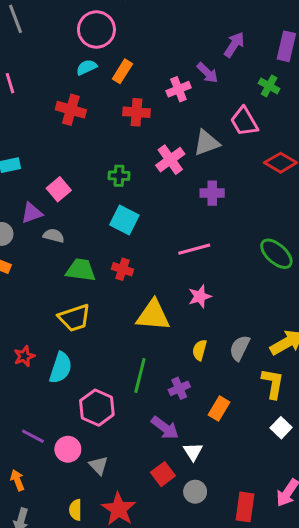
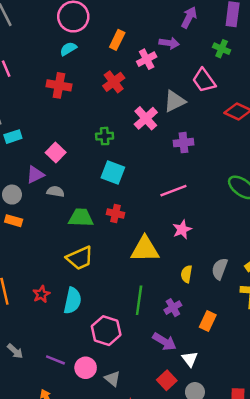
orange rectangle: (122, 71) -> (117, 40), moved
purple arrow: (207, 73) -> (169, 43), turned -30
red cross: (137, 112) -> (114, 82), turned -35

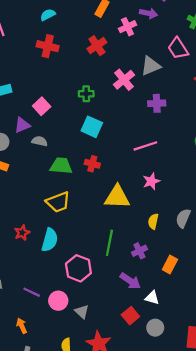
cyan semicircle: (68, 49) -> (48, 15), moved
white triangle: (190, 359) -> (152, 298), turned -40

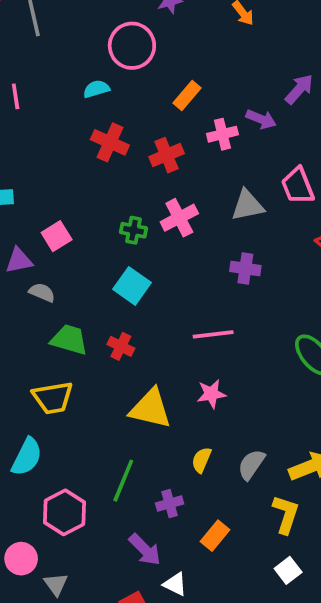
red cross: (48, 46) -> (110, 142), moved
pink cross: (124, 80) -> (179, 218), moved

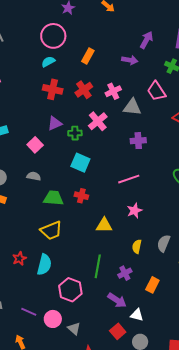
cyan semicircle: (96, 89) -> (48, 62), moved
pink cross: (222, 134) -> (113, 91), moved
gray triangle: (247, 205) -> (132, 107), turned 30
purple triangle: (19, 261) -> (55, 123), moved
yellow triangle: (150, 409) -> (104, 225), size x0.7

